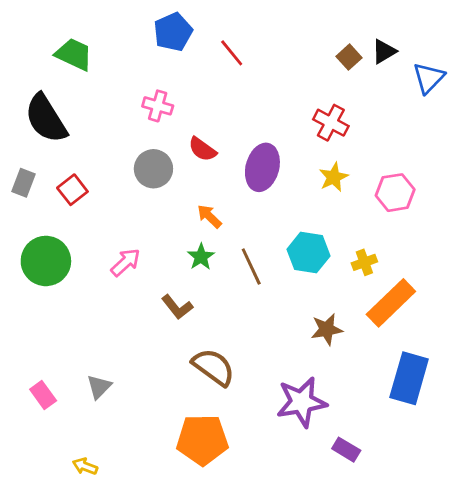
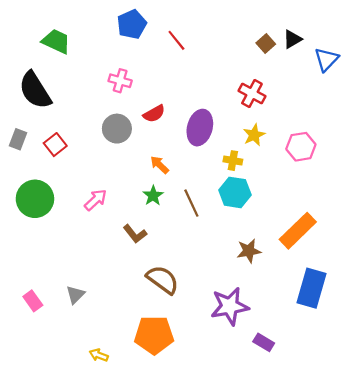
red semicircle: (202, 149) -> (154, 114), turned -65
yellow cross: (364, 262) -> (233, 161), moved, turned 30
yellow arrow: (85, 466) -> (99, 355), moved

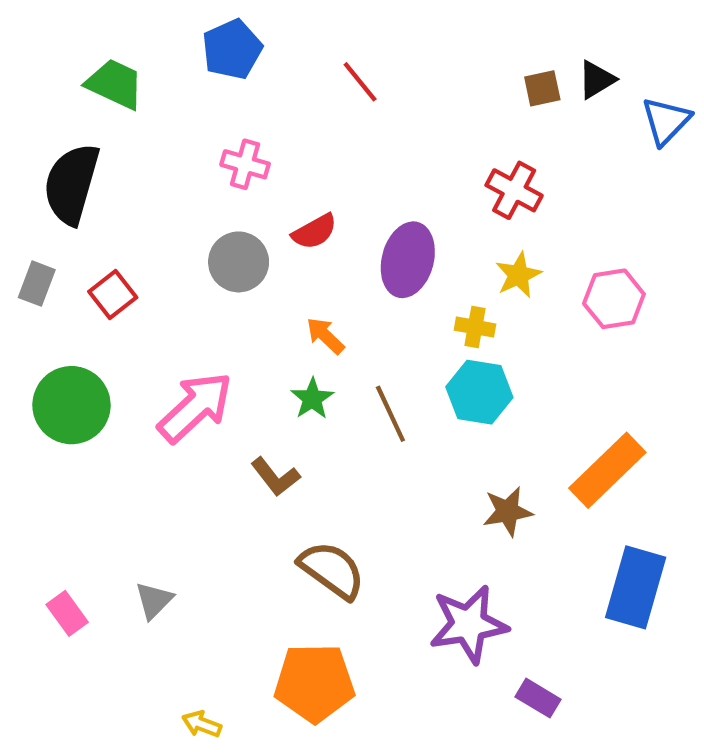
blue pentagon: (132, 24) -> (232, 49), moved
brown square: (266, 43) -> (542, 88), turned 30
black semicircle: (35, 90) -> (71, 184), turned 48
pink arrow: (96, 200) -> (195, 407), size x1.6

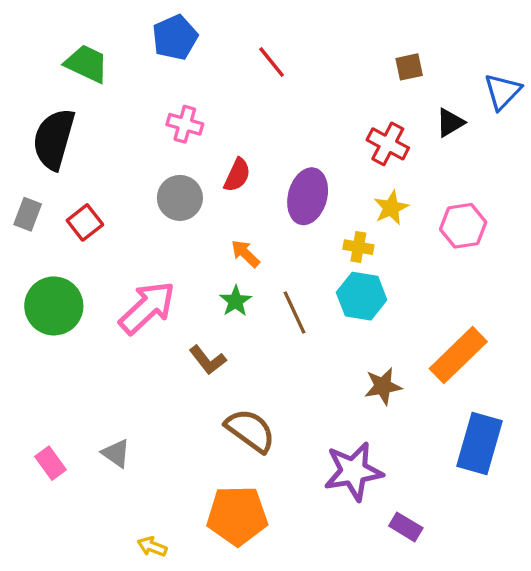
black triangle: (597, 80) -> (450, 123), moved
red semicircle: (314, 232) -> (237, 175), turned -36
gray triangle: (154, 600) -> (116, 453), turned -40

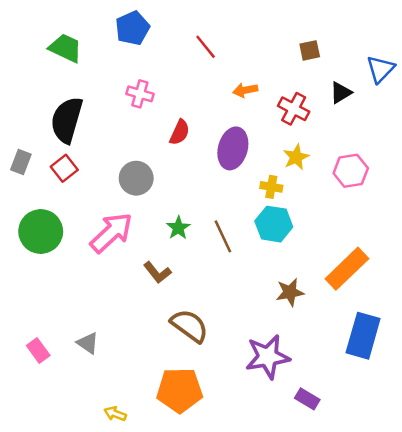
black semicircle: (54, 139) -> (67, 120), moved
gray circle: (180, 198) -> (136, 178), moved
orange arrow: (245, 254) -> (245, 90), moved, turned -55

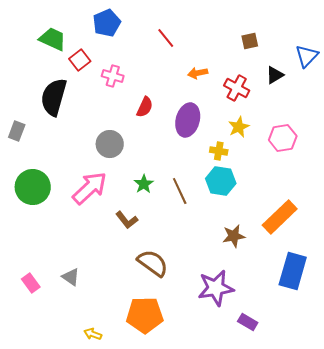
red square: (64, 168) -> (80, 60), moved

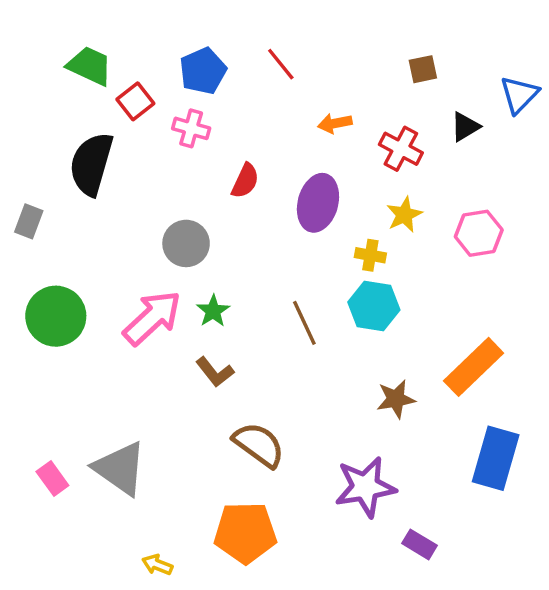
blue pentagon: (107, 23) -> (203, 71), moved
green star: (144, 184) -> (213, 311), moved
gray triangle: (71, 277) -> (120, 468), size x1.8

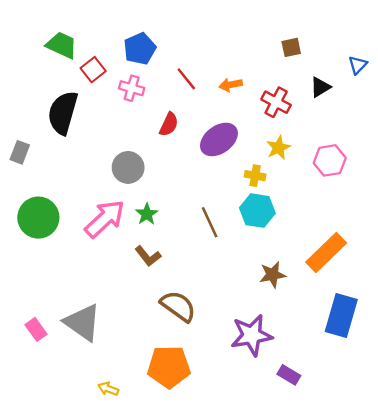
red line: (281, 64) -> (186, 79), moved
blue triangle: (519, 95) -> (358, 65), size x0.7
purple ellipse: (318, 203) -> (219, 139), turned 39

